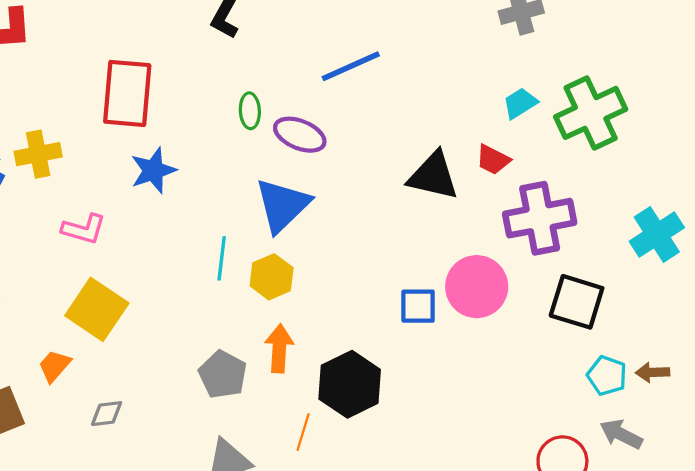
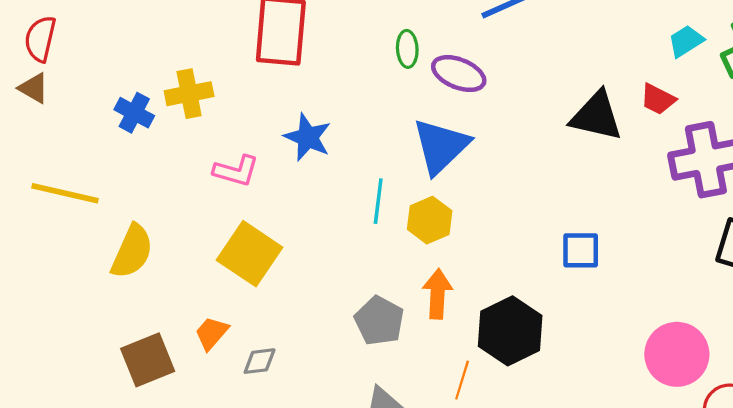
blue star: (153, 170) -> (308, 137), moved, turned -30
pink circle: (477, 287) -> (677, 354), moved
orange trapezoid: (55, 366) -> (211, 333), moved

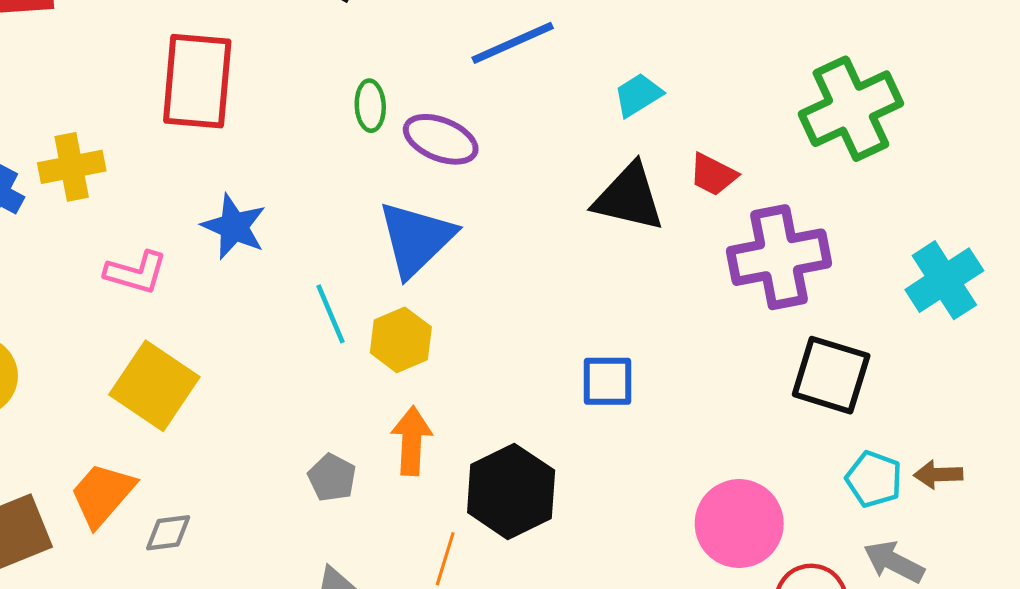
cyan trapezoid: (686, 41) -> (638, 95), moved
cyan line: (378, 201) -> (330, 314), turned -30
gray pentagon: (379, 321) -> (332, 478), size x0.7
orange trapezoid: (211, 333) -> (102, 494), size x1.4

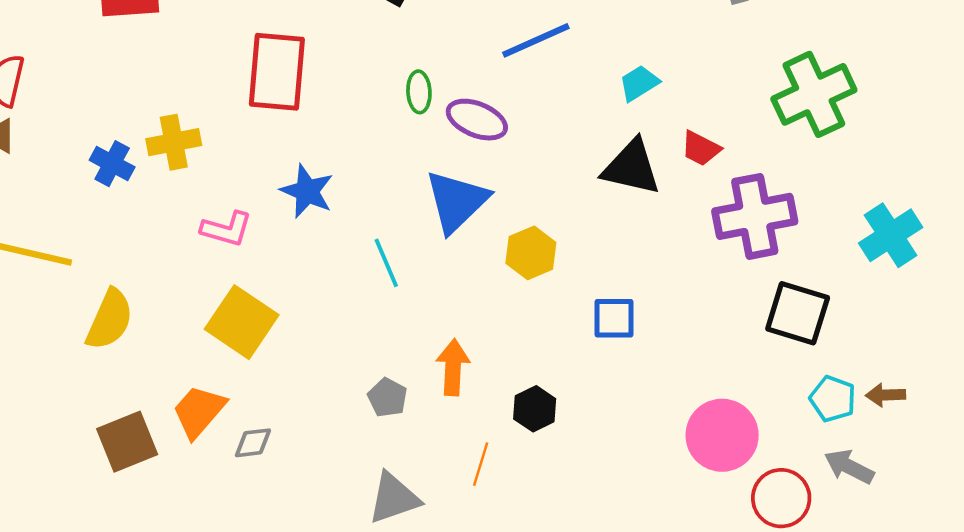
yellow hexagon: (401, 340) -> (531, 253), moved
black hexagon: (511, 491) -> (535, 409), size x0.6

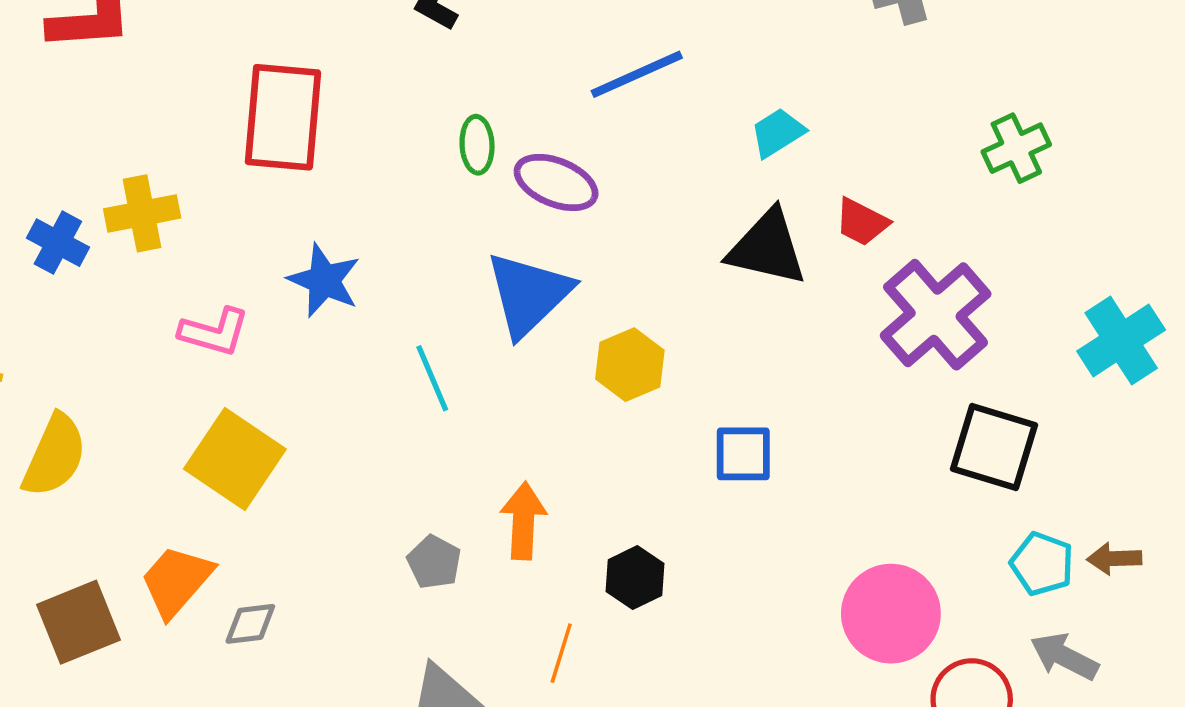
green cross: (814, 94) -> (1016, 148), size x0.6
purple cross: (755, 216) -> (936, 315), turned -30

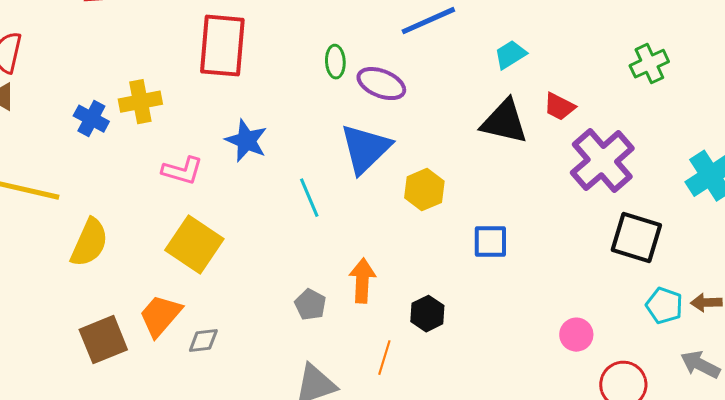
pink circle: (891, 614) -> (576, 335), size x0.6
gray arrow: (1064, 657) -> (700, 365), moved

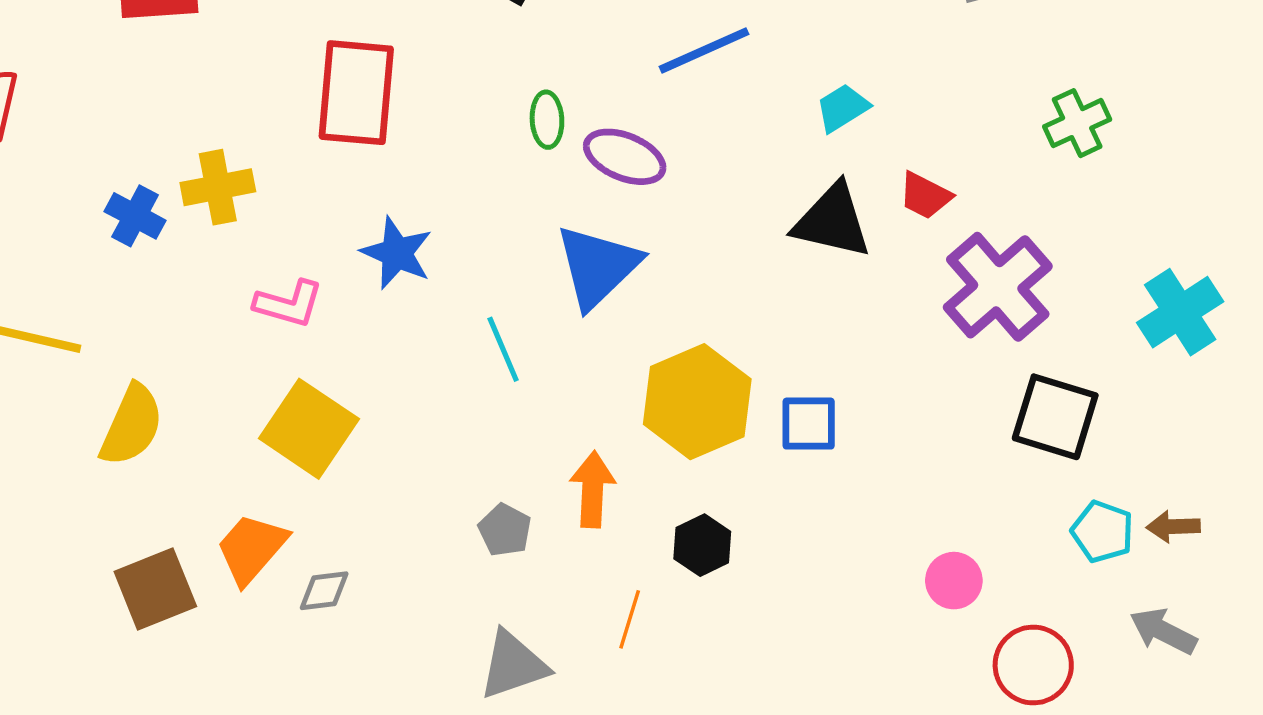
yellow hexagon: (424, 190) -> (697, 402), moved, size x1.6

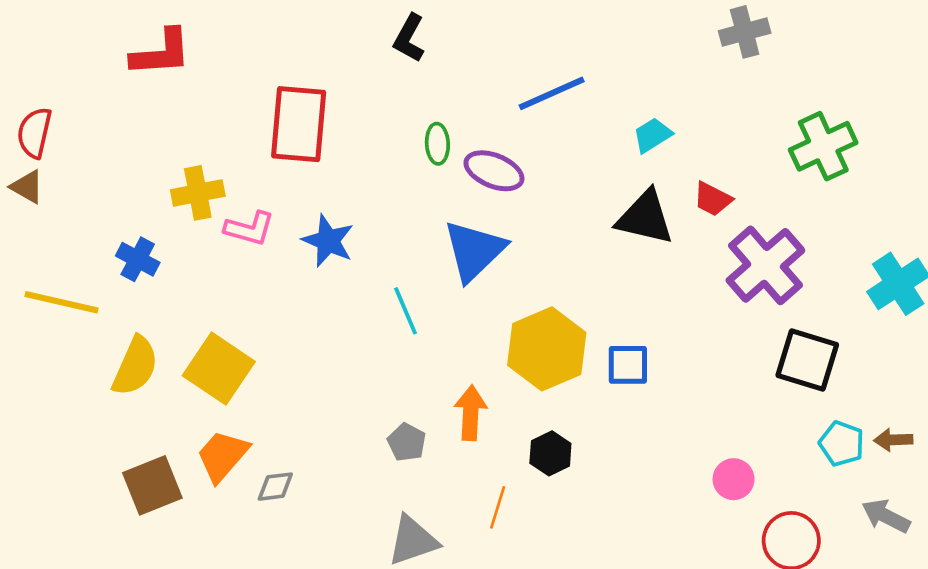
green cross: (1077, 123) -> (823, 146), size x1.4
blue cross: (135, 216) -> (138, 259), moved
pink L-shape: (289, 304) -> (249, 229), moved
yellow square: (309, 429) -> (219, 369), moved

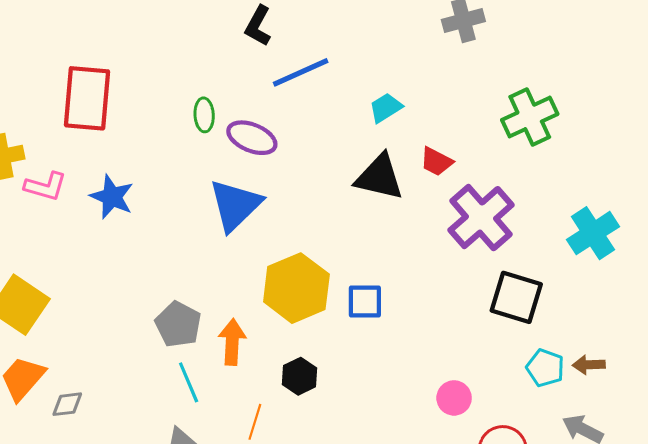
black L-shape: (409, 38) -> (258, 26), moved
cyan line: (405, 311) -> (189, 382), moved
gray pentagon: (407, 442) -> (178, 324), moved, size x1.4

